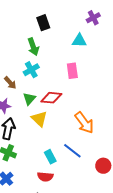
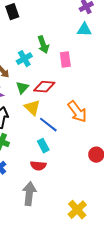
black rectangle: (43, 23) -> (12, 12), moved
cyan triangle: (79, 41) -> (84, 30), moved
green arrow: (33, 47) -> (43, 45), moved
blue line: (72, 151) -> (48, 125), moved

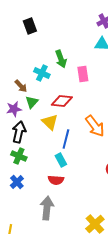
cyan cross: (24, 59) -> (42, 73), turned -35
green triangle: (22, 88) -> (32, 102), moved
blue line: (48, 125) -> (66, 139), turned 66

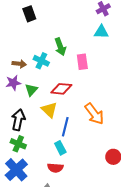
brown arrow: (21, 86) -> (19, 64), moved, turned -40
purple star: (14, 109) -> (13, 83), moved
blue cross: (17, 182) -> (16, 170), size x1.6

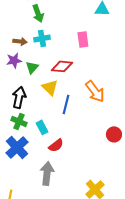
green arrow: (60, 47) -> (38, 13), moved
cyan cross: (41, 61) -> (42, 38), turned -35
cyan rectangle: (60, 148) -> (42, 127), moved
red semicircle: (55, 168) -> (56, 145), turned -42

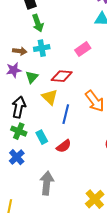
pink rectangle: (83, 39) -> (83, 49), turned 63
red semicircle: (56, 145) -> (64, 146), moved
blue cross: (17, 147) -> (17, 157), size x0.7

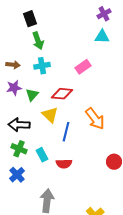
brown arrow: (20, 51) -> (13, 65), moved
black arrow: (19, 107) -> (19, 125), turned -100
red semicircle: (64, 146) -> (64, 164), turned 35

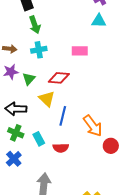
pink rectangle: (83, 67) -> (80, 51), turned 35
orange arrow: (95, 119) -> (93, 126), moved

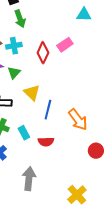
cyan cross: (39, 50) -> (14, 46), moved
pink rectangle: (80, 51) -> (65, 45), turned -35
red diamond: (59, 78) -> (43, 53), moved, turned -70
red circle: (111, 146) -> (96, 151), moved

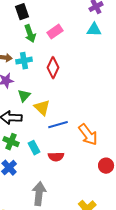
pink rectangle: (65, 45) -> (55, 32), moved
green triangle: (14, 73) -> (24, 96), moved
blue line: (48, 110) -> (58, 125), turned 60

